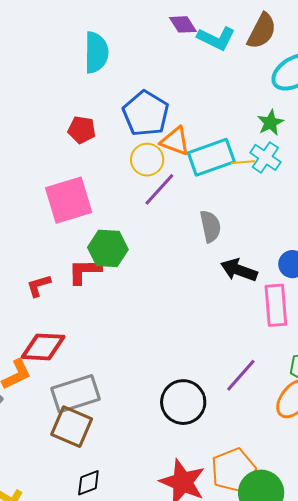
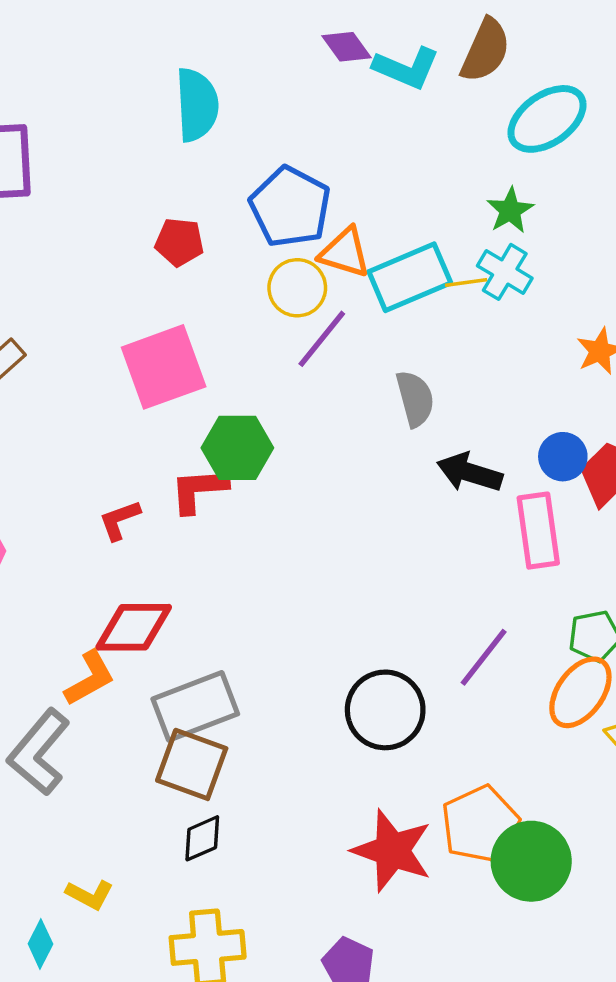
black diamond: (88, 483) -> (202, 838), moved

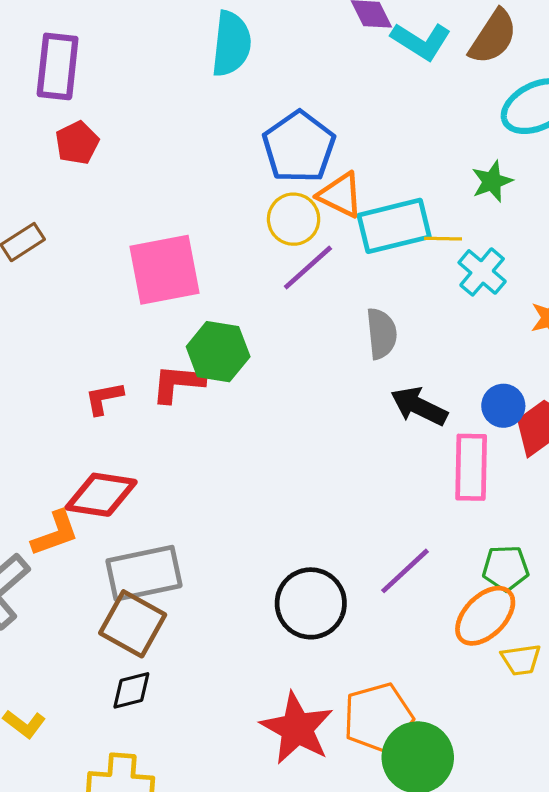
red pentagon: (179, 242) -> (77, 143), moved, turned 30
cyan cross: (505, 272) -> (482, 272), moved

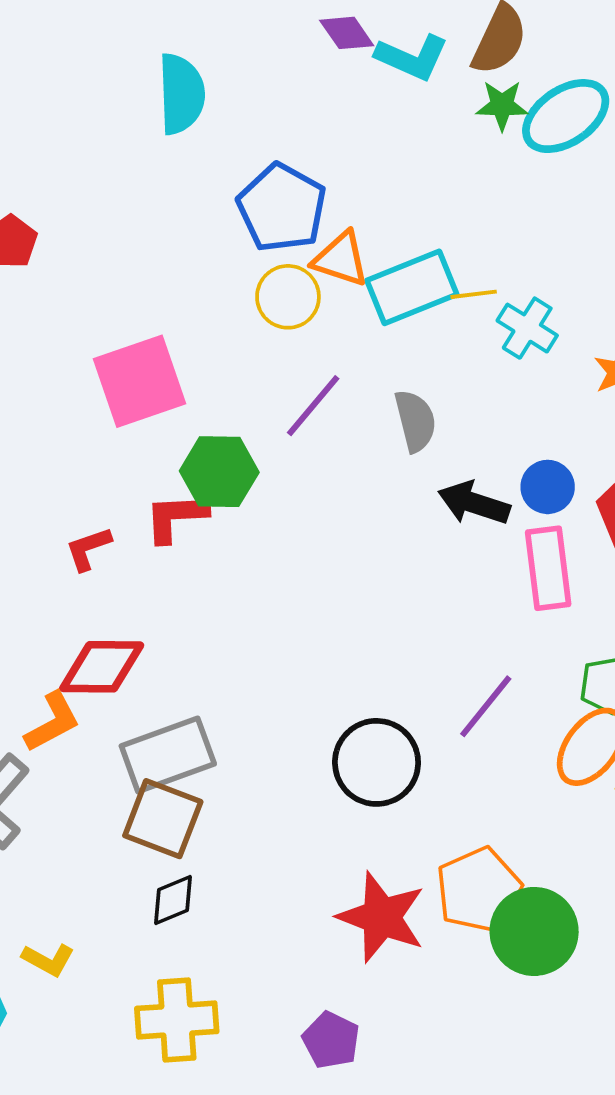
green star: (492, 181) -> (502, 105), moved, turned 30
purple line: (308, 268) -> (313, 406), moved
blue circle: (503, 406) -> (548, 487), moved

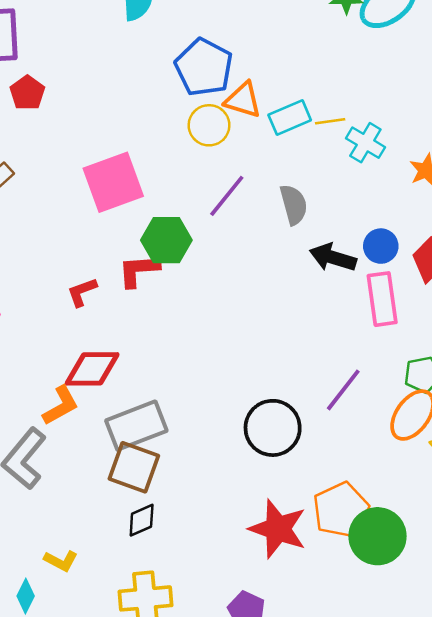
cyan rectangle: (412, 287) -> (290, 118), size x0.7

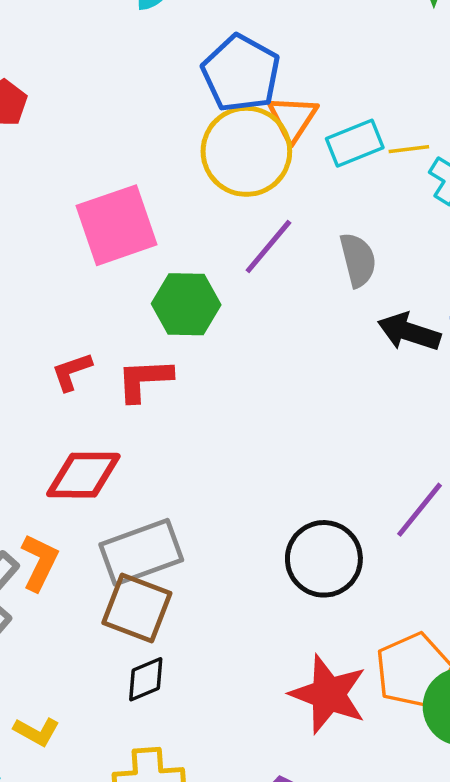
orange triangle: (243, 100) -> (293, 118), turned 45
yellow circle: (209, 125) -> (246, 151), size x1.6
red L-shape: (139, 270) -> (144, 380), moved
orange L-shape: (61, 406) -> (40, 562), moved, turned -36

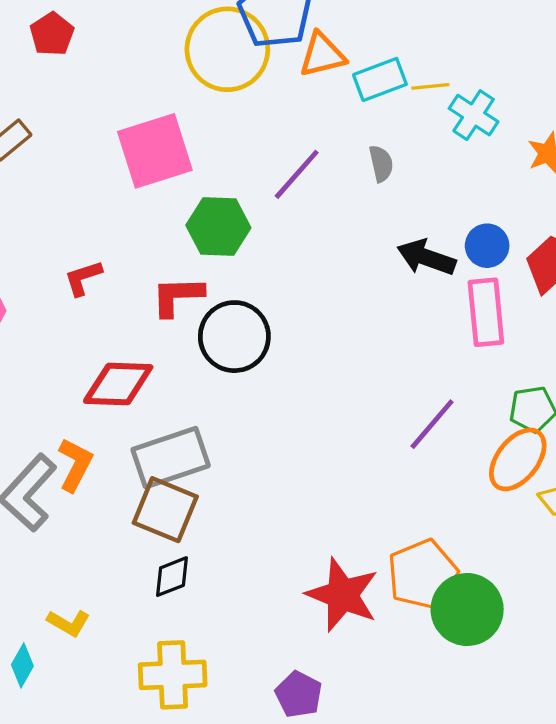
orange triangle: (293, 118) -> (322, 55), turned 42
yellow circle: (246, 151) -> (227, 49), moved
gray semicircle: (358, 260) -> (381, 164), moved, size x0.7
red L-shape: (72, 372) -> (83, 278), moved
black circle: (324, 559) -> (234, 337), moved

